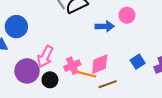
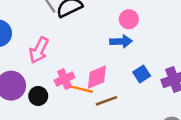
blue arrow: (105, 26) -> (121, 41), moved
pink arrow: (45, 57) -> (39, 50), moved

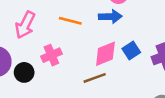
pink diamond: (97, 77) -> (105, 54), moved
orange line: (82, 89) -> (70, 21), moved

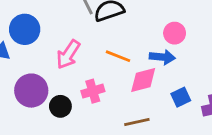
pink diamond: (105, 54) -> (143, 80), moved

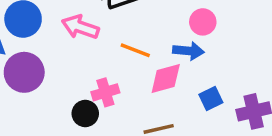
pink arrow: (68, 54) -> (80, 27), moved, turned 76
purple circle: (31, 91) -> (24, 72), moved
black circle: (60, 106) -> (85, 114), moved

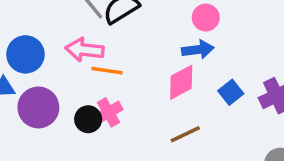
orange line: (135, 50) -> (107, 71), moved
pink cross: (105, 92) -> (109, 112), moved
black circle: (85, 114) -> (88, 119), moved

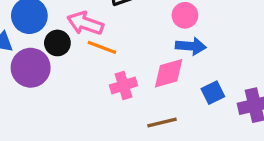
pink circle: (206, 18) -> (185, 15), moved
pink cross: (109, 112) -> (124, 85), moved
black circle: (88, 119) -> (57, 43), moved

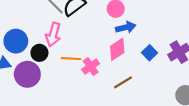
pink arrow: (85, 23) -> (53, 35), turned -75
orange line: (102, 47) -> (71, 59), moved

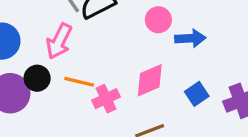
blue arrow: (126, 27) -> (190, 38), moved
black circle: (39, 53) -> (37, 78), moved

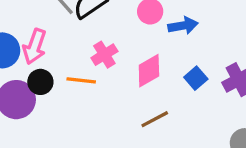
pink arrow: (59, 41) -> (35, 47), moved
pink cross: (106, 99) -> (104, 55), moved

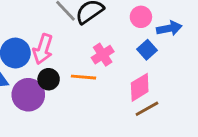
pink diamond: (149, 71) -> (140, 87), moved
blue square: (196, 78) -> (147, 50), moved

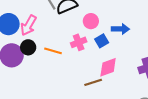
pink circle: (141, 17) -> (91, 21), moved
pink cross: (103, 55) -> (79, 42), moved
pink diamond: (140, 87) -> (108, 67), moved

